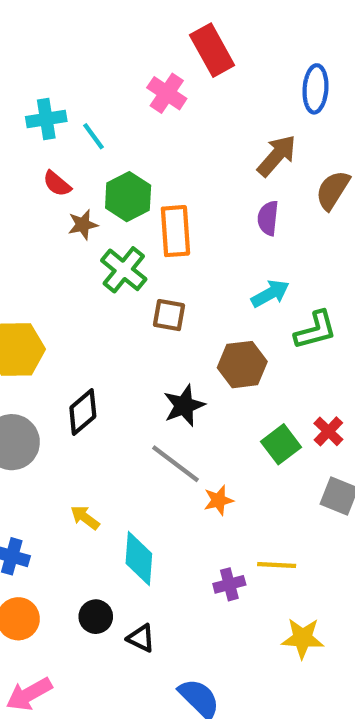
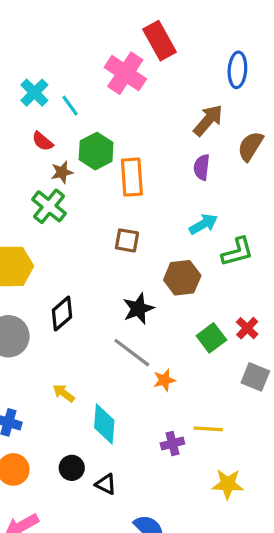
pink cross: (167, 93) -> (125, 73), size x1.4
cyan cross: (46, 119) -> (34, 93), turned -36
green cross: (124, 270) -> (49, 206), moved

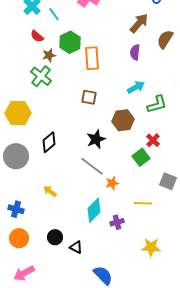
red cross: (247, 328) -> (153, 140), moved
cyan diamond: (104, 424) -> (94, 210), moved, turned 40
yellow line: (208, 429) -> (143, 203), moved

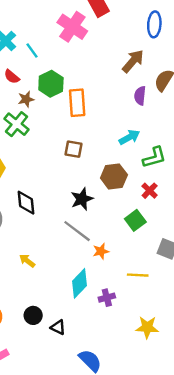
purple semicircle: (135, 52) -> (140, 96), moved
red cross: (153, 140) -> (150, 191), moved
black diamond: (49, 142) -> (26, 203), turned -55

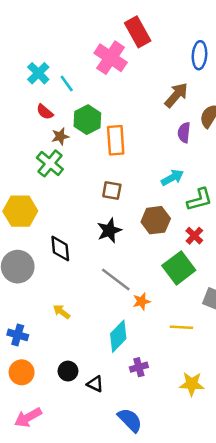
black star: (82, 199) -> (109, 230), moved
green square: (135, 220) -> (179, 268), size x1.4
purple cross: (107, 298) -> (139, 367), moved

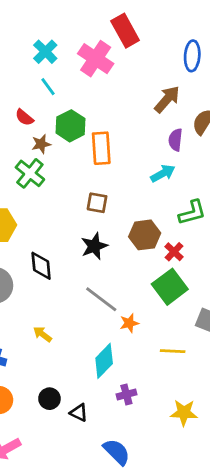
cyan cross: (38, 73) -> (45, 52), moved
cyan arrow: (172, 178) -> (163, 173), moved
red cross: (194, 236) -> (174, 252), moved

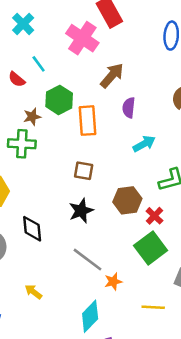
cyan cross: (45, 52) -> (23, 24), moved
brown arrow: (167, 99) -> (112, 75), moved
red semicircle: (24, 117) -> (17, 79), moved
purple semicircle: (175, 140) -> (129, 108), moved
green cross: (30, 173) -> (22, 144), turned -36

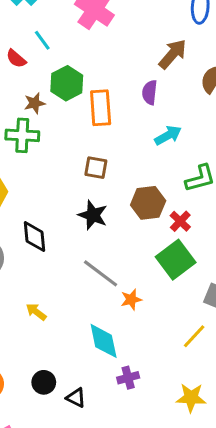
brown arrow: (112, 75) -> (173, 54), moved
black star: (81, 211) -> (93, 215), turned -30
yellow line: (153, 307) -> (194, 336), moved, turned -50
cyan diamond: (90, 316) -> (104, 341), turned -56

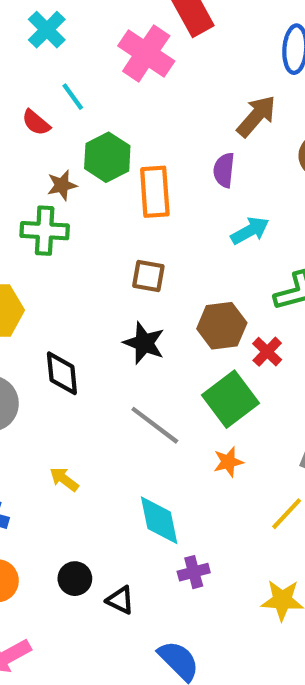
green square: (176, 260) -> (230, 399), moved
orange star: (131, 299) -> (228, 462), moved

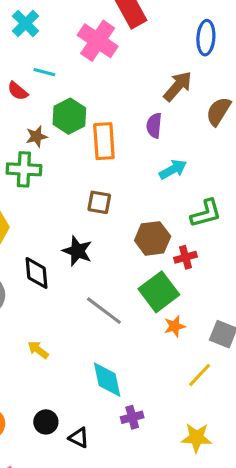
cyan line: (73, 97) -> (44, 72), turned -40
black star: (144, 343) -> (77, 251), moved
red cross: (267, 352) -> (186, 257), turned 30
orange star: (228, 462) -> (175, 326), moved

